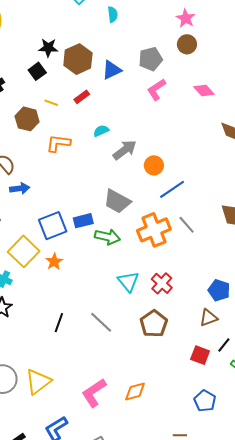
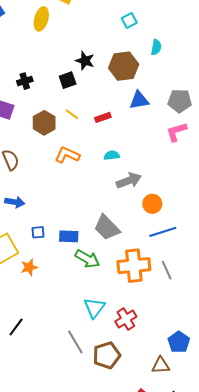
brown hexagon: (78, 59) -> (124, 66), moved
blue arrow: (20, 188) -> (15, 202), moved
blue square: (53, 226) -> (38, 232), size x0.5
gray line: (101, 322) -> (75, 342), moved

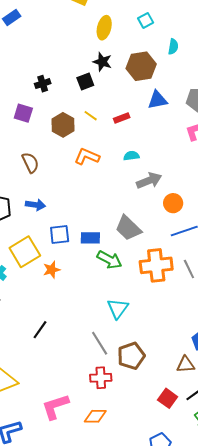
yellow ellipse: (41, 19) -> (104, 28), moved
blue square: (38, 232) -> (60, 234), size x1.5
red cross: (126, 319) -> (101, 378), moved, turned 30

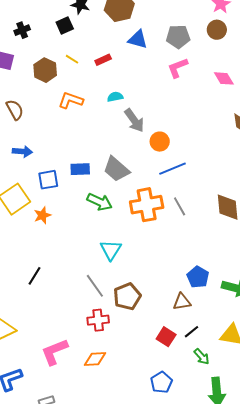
blue triangle: (157, 100) -> (138, 39), turned 30
gray arrow: (149, 181) -> (134, 120), turned 80
blue rectangle: (90, 238) -> (80, 169), moved

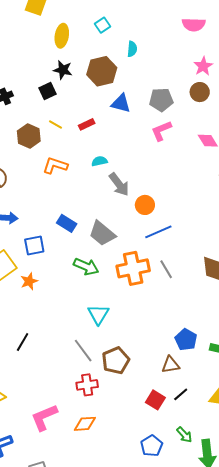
blue rectangle: (80, 169) -> (67, 223), moved, turned 36
green arrow: (202, 357) -> (184, 435), moved

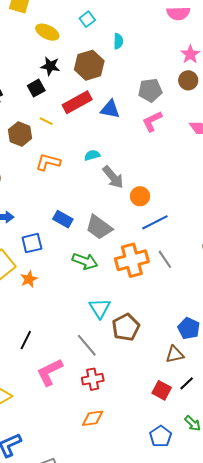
yellow ellipse: (62, 36) -> (47, 32), turned -70
blue triangle: (121, 103) -> (110, 109), moved
red rectangle: (87, 124) -> (77, 102), moved, size x1.8
brown pentagon: (116, 361) -> (126, 327), moved
pink L-shape: (44, 417) -> (50, 372), moved

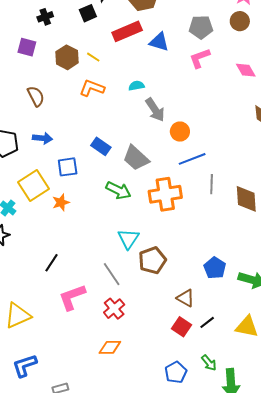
yellow line: (46, 121) -> (93, 57), moved
gray line: (165, 259) -> (212, 184), moved, turned 30
brown triangle: (175, 354) -> (186, 298), moved, turned 36
red cross: (93, 379) -> (114, 309), turned -35

